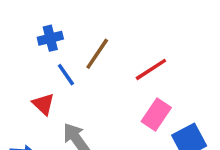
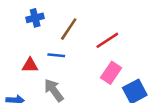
blue line: (66, 75) -> (56, 55), moved, turned -49
red triangle: (43, 104) -> (30, 65), turned -42

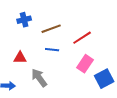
brown line: (69, 29) -> (51, 29), turned 36
blue line: (56, 55) -> (52, 50), moved

